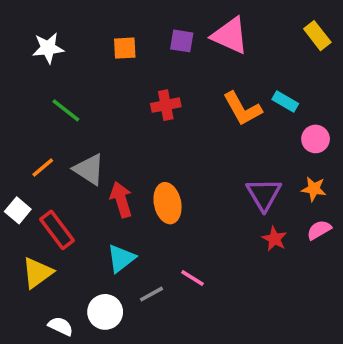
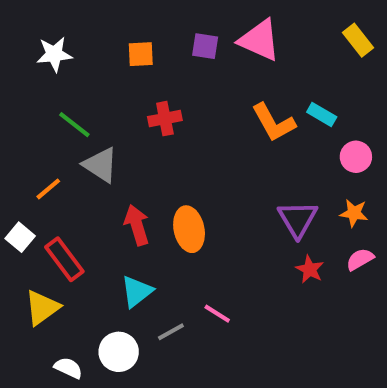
red cross: (166, 105) -> (165, 119), moved
gray triangle: (89, 169) -> (101, 165), moved

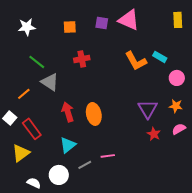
yellow rectangle: (358, 40) -> (178, 20), turned 35
pink line: (217, 314) -> (108, 156), turned -40

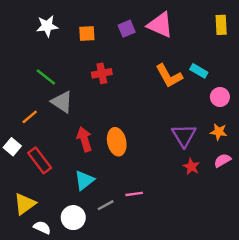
purple square: (102, 23) -> (127, 29), turned -32
white star: (27, 27) -> (47, 26), moved
yellow triangle: (21, 153) -> (25, 204), moved

